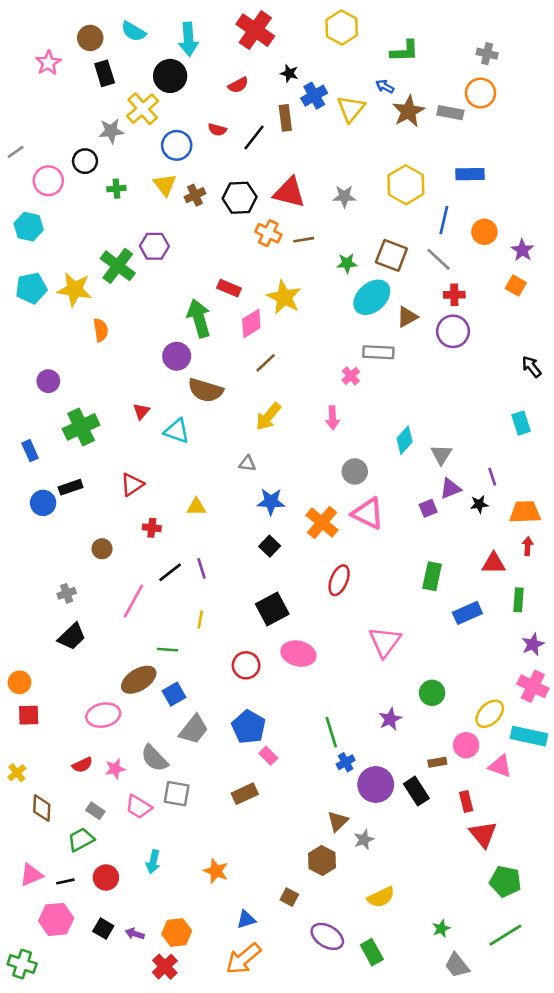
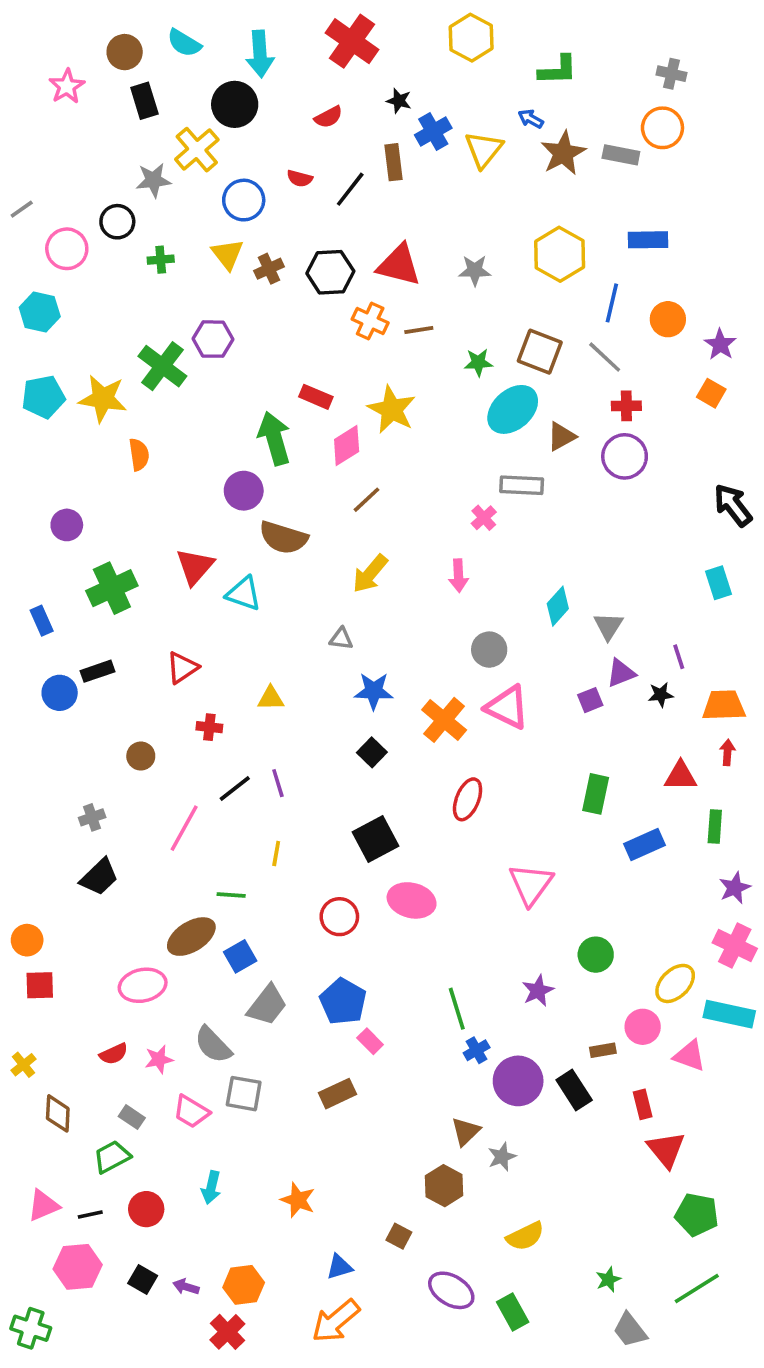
black arrow: (532, 367) -> (733, 505), size x1.4
red triangle: (141, 411) -> (195, 566), size x1.6

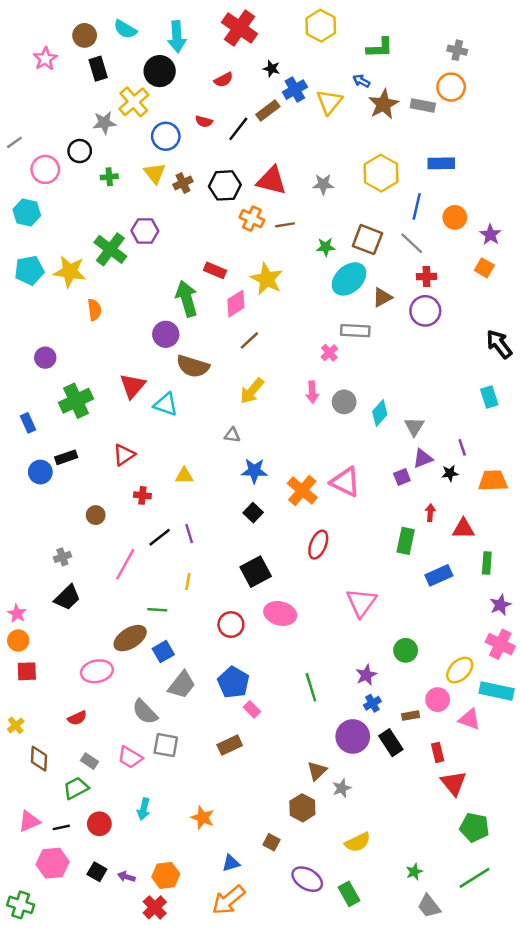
brown rectangle: (394, 162) -> (268, 110), turned 60
gray circle: (489, 650) -> (344, 402), moved
red arrow: (727, 752) -> (430, 513), moved
blue cross: (477, 1050) -> (372, 703), moved
pink star: (159, 1059) -> (17, 613), moved, turned -30

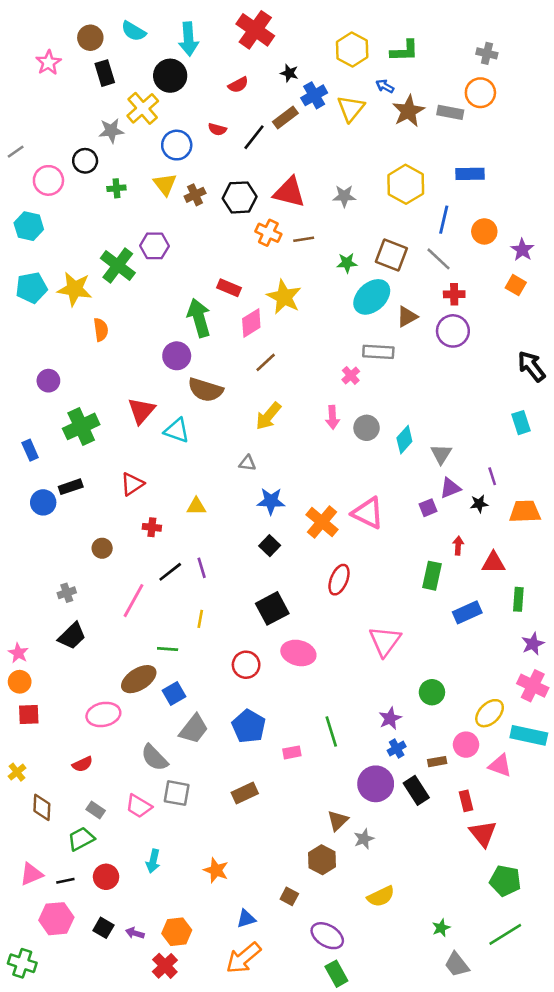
yellow hexagon: (321, 26) -> (352, 50), moved
pink rectangle: (252, 709) -> (292, 752), moved, turned -56
green rectangle: (349, 894) -> (336, 974), moved

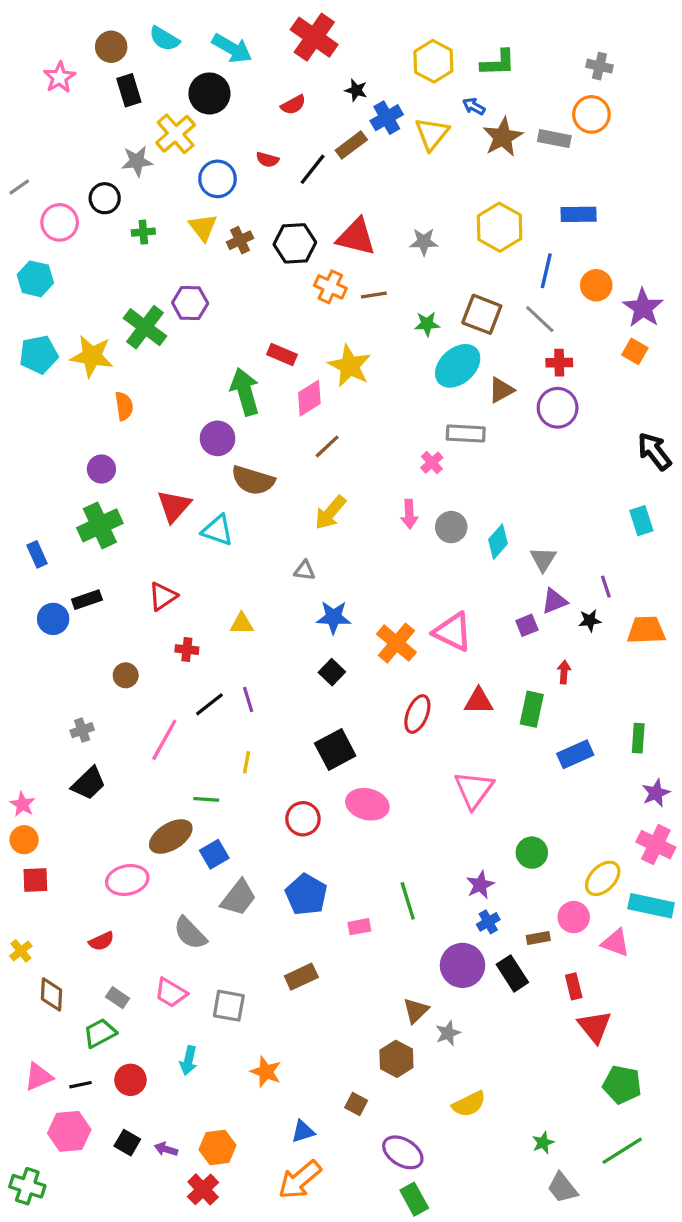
cyan arrow: (188, 39) -> (232, 48), turned -56
purple star: (522, 250) -> (643, 308), size x1.4
purple circle: (48, 381) -> (101, 469), moved
red triangle: (493, 563) -> (479, 701), moved
gray square: (177, 793) -> (229, 1006), moved

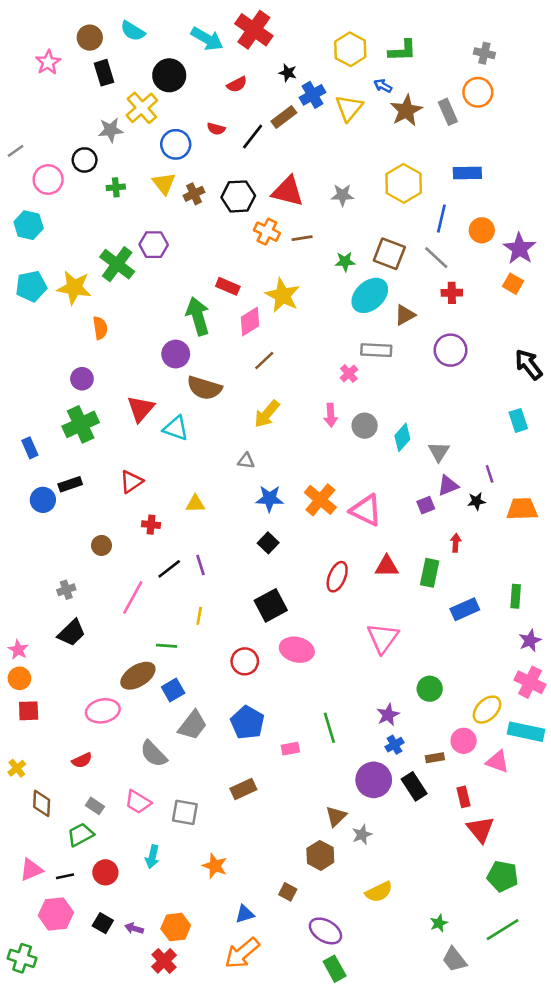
cyan arrow: (232, 48) -> (207, 39), moved
gray rectangle: (554, 139) -> (448, 112), turned 55
purple circle: (558, 408) -> (451, 350), moved
orange cross: (396, 643) -> (320, 500), moved

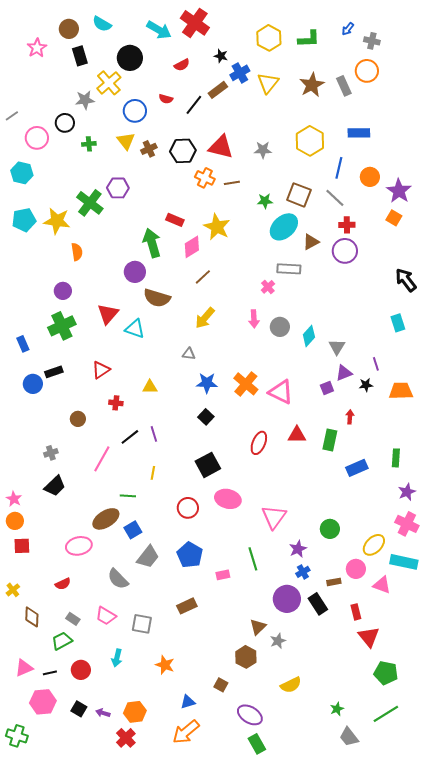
blue arrow: (383, 86) -> (348, 29), moved, turned -80
purple circle: (451, 350) -> (345, 251), moved
pink triangle: (383, 638) -> (274, 517), moved

